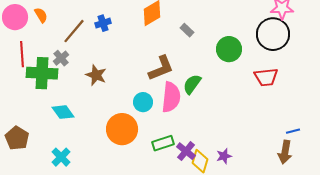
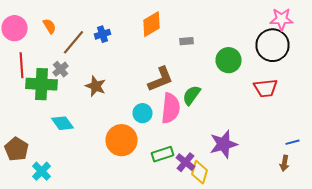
orange semicircle: (41, 15) -> (50, 26), moved
gray rectangle: (187, 30) -> (186, 41), turned -48
brown arrow: (285, 152) -> (284, 163), size x0.7
purple star: (224, 156) -> (224, 144), moved, size x1.8
cyan cross: (61, 157) -> (42, 171), moved

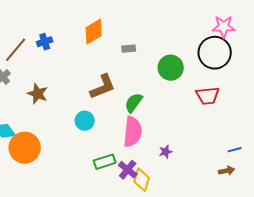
pink semicircle: (170, 108) -> (133, 132), moved
orange circle: (122, 140) -> (25, 148), moved
purple star: (224, 144) -> (166, 152), size x0.5
brown arrow: (284, 163) -> (227, 171), turned -112

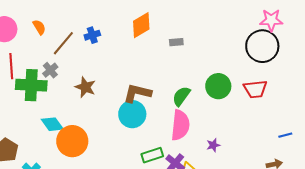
green circle: (171, 68) -> (218, 86), moved
brown L-shape: (103, 87) -> (137, 93), moved, turned -144
cyan circle: (85, 121) -> (132, 114), size x1.4
blue line: (235, 150) -> (285, 135), moved

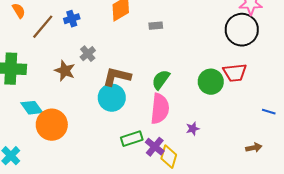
gray cross: (50, 70) -> (88, 54), moved
green circle: (218, 86) -> (211, 82), moved
blue line: (285, 135) -> (269, 112), moved, turned 32

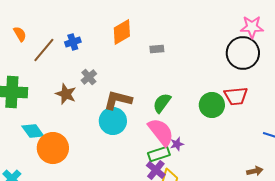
pink semicircle: (160, 109) -> (161, 132), turned -44
purple star: (193, 129) -> (177, 144), moved
green rectangle: (132, 139) -> (159, 154), moved

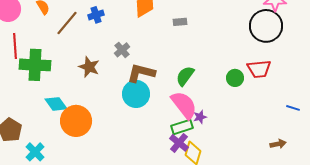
gray cross: (89, 77) -> (122, 50), moved
green circle: (212, 105) -> (235, 78), size x0.7

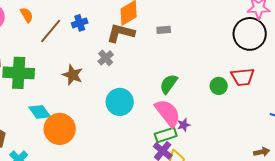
brown L-shape: (141, 73) -> (121, 33), moved

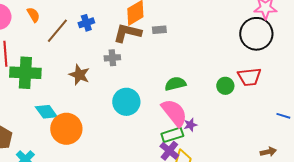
gray rectangle: (164, 30) -> (159, 30), moved
gray cross: (106, 58) -> (112, 58), turned 35
green semicircle: (169, 84) -> (175, 84), turned 40

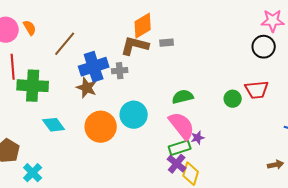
orange semicircle: (33, 15) -> (30, 28), moved
blue cross: (86, 23) -> (94, 67), moved, size x1.8
black circle: (256, 34) -> (264, 47), size x0.7
orange circle: (66, 129) -> (101, 127), moved

